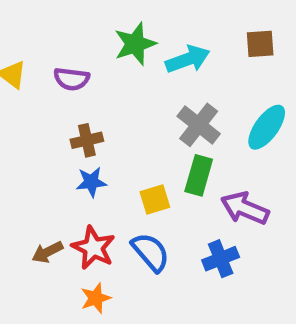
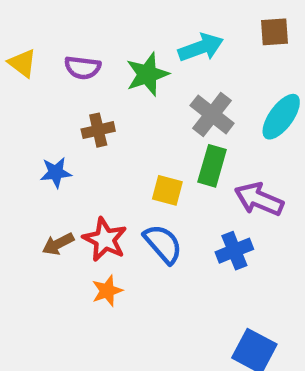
green star: (135, 44) -> (147, 74), moved
blue star: (91, 182) -> (56, 172), moved
yellow square: (155, 199) -> (167, 190), turned 32

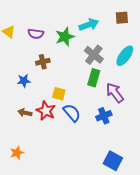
yellow square: (167, 190) -> (59, 94), moved
purple arrow: (259, 199) -> (115, 93), turned 30
brown arrow: (58, 244) -> (25, 113), turned 40
orange star: (107, 291) -> (17, 153), moved

